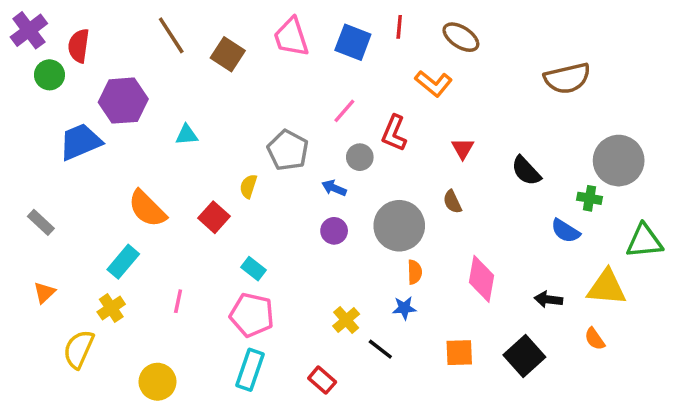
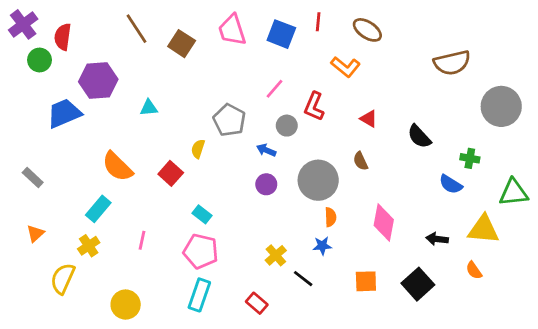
red triangle: (463, 149) -> (369, 119), turned -30
gray circle: (619, 161) -> (501, 106), moved

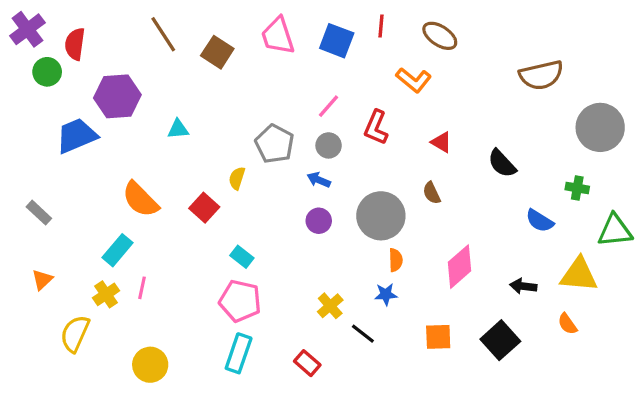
gray circle: (287, 126) -> (329, 145), moved
green cross: (470, 158) -> (577, 188), moved
pink diamond: (384, 223) -> (459, 267), turned 39
pink line: (142, 240) -> (142, 288), moved

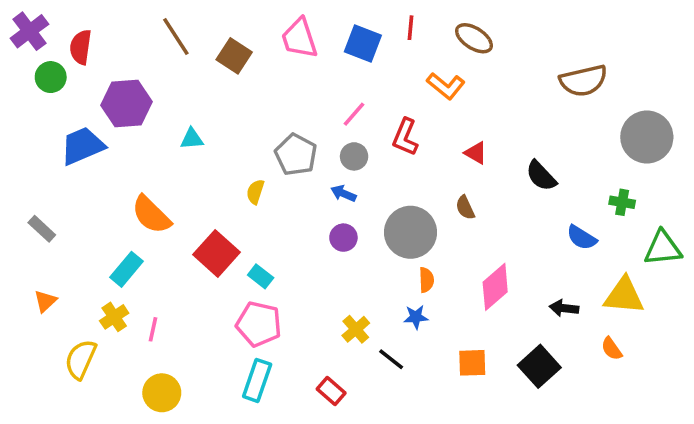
red square: (204, 208) -> (216, 253), moved, size x1.4
pink line: (142, 288) -> (153, 329), moved

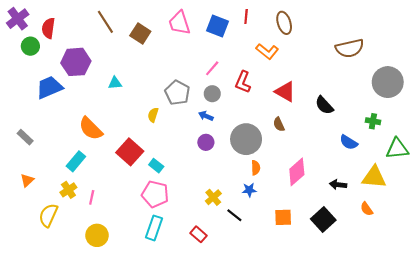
brown ellipse: (474, 38) -> (284, 23), turned 40
red triangle: (476, 153) -> (285, 92), size x1.5

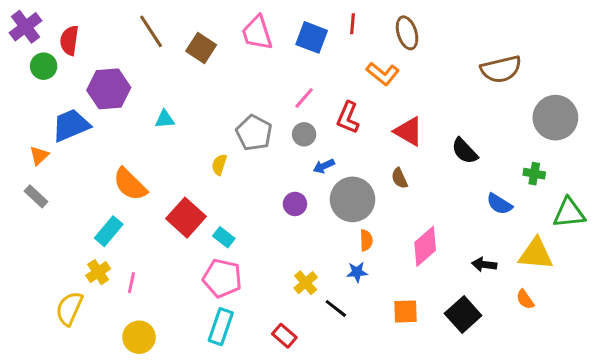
blue arrow: (206, 116) -> (324, 166), moved, turned -48
orange triangle: (27, 180) -> (39, 156), moved

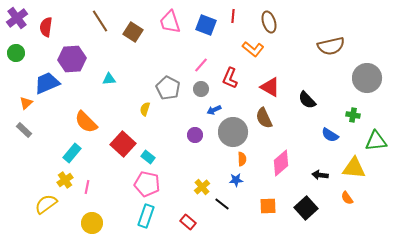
green circle: (44, 66) -> (16, 53), moved
brown semicircle: (399, 178) -> (264, 118), size x1.5
yellow semicircle: (69, 308) -> (46, 204), turned 30

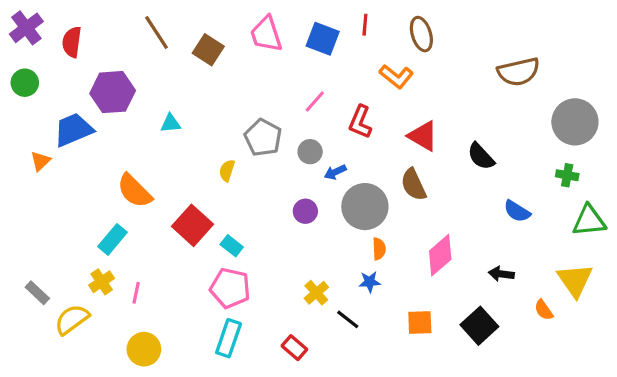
gray circle: (201, 89) -> (310, 152), moved
green cross: (353, 115) -> (567, 175), moved
gray rectangle: (24, 130) -> (37, 293), moved
yellow triangle: (354, 168) -> (575, 280), moved, turned 50

